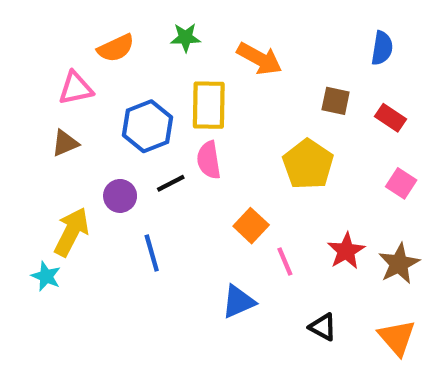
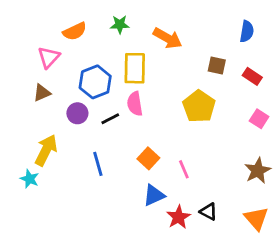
pink triangle: (76, 88) -> (49, 57), turned -35
purple circle: (120, 196) -> (77, 113), moved
orange square: (251, 226) -> (148, 158), moved
red star: (346, 251) -> (178, 217), moved

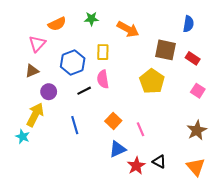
brown square: (217, 65) -> (165, 50), size x1.5
yellow rectangle: (135, 68) -> (103, 52), size x0.7
purple circle: (77, 113) -> (49, 92), moved

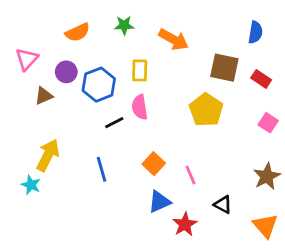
pink triangle: (37, 44) -> (27, 59), moved
purple circle: (49, 92) -> (66, 72), moved
black triangle: (159, 162) -> (223, 205), moved

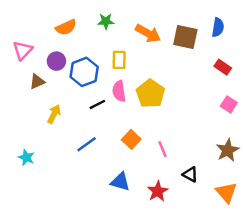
brown square: (224, 68) -> (185, 37), moved
yellow pentagon: (206, 110) -> (150, 94), moved
yellow arrow: (48, 155) -> (54, 114), moved, size x0.7
blue line: (102, 169) -> (87, 144), turned 70
blue triangle: (159, 202) -> (120, 182), moved, turned 40

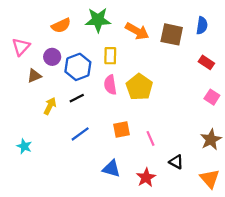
green star: (106, 21) -> (98, 20), size x1.6
black line: (97, 104) -> (77, 98), moved
orange square: (131, 139) -> (121, 129), turned 36

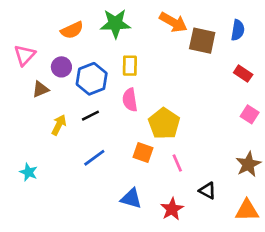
orange arrow: (137, 31) -> (173, 22), moved
yellow pentagon: (139, 87) -> (164, 124), moved
orange square: (121, 129) -> (143, 152), turned 30
orange triangle: (210, 179) -> (247, 210), turned -50

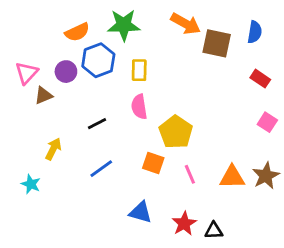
pink triangle: (25, 55) -> (27, 73), moved
blue hexagon: (92, 79) -> (98, 60), moved
yellow arrow: (59, 125) -> (53, 149), moved
black triangle: (207, 191) -> (214, 231), moved, turned -30
orange triangle: (247, 210) -> (232, 177), moved

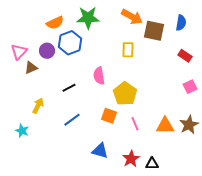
yellow rectangle: (139, 70) -> (128, 50), moved
pink square: (267, 122) -> (190, 87), turned 32

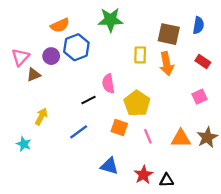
orange arrow: (132, 17) -> (167, 64), moved, turned 50
green star: (88, 18) -> (110, 20), moved
pink square: (190, 87) -> (200, 97), moved
black line: (69, 88) -> (89, 100), moved

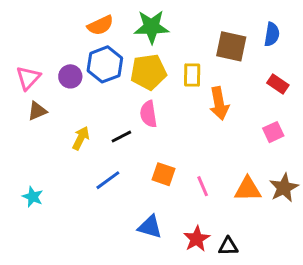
orange semicircle: (60, 25) -> (100, 25), moved
orange arrow: (167, 64) -> (219, 104), moved
brown triangle: (34, 75) -> (37, 111), moved
yellow pentagon: (137, 103) -> (148, 72), moved, turned 30
yellow arrow: (41, 116) -> (81, 138), moved

